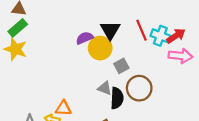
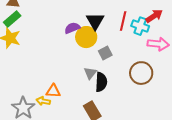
red line: (141, 30) -> (123, 21), turned 36
red arrow: (176, 36) -> (154, 16), moved
gray triangle: (105, 88) -> (90, 73), turned 48
brown circle: (139, 88) -> (141, 73), moved

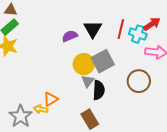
yellow circle: (86, 37) -> (84, 64), moved
gray square: (105, 53) -> (103, 61), size x1.6
orange triangle: (53, 91) -> (51, 99), turned -35

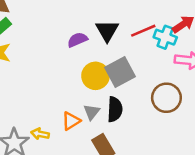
red line: (121, 29) -> (143, 31), turned 54
gray triangle: (88, 81) -> (92, 112), moved
orange triangle: (51, 99) -> (71, 121), moved

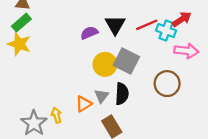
gray square: (120, 72) -> (126, 61), turned -35
yellow arrow: (40, 134) -> (56, 115), turned 63

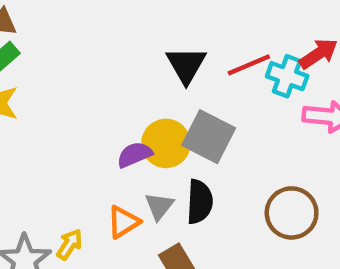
purple semicircle: (89, 33) -> (135, 155), moved
brown circle: (167, 84) -> (292, 213), moved
yellow arrow: (56, 115) -> (69, 244), turned 49

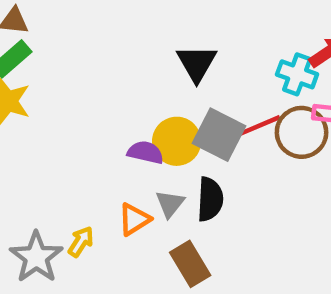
red line: (249, 65) -> (259, 126), moved
purple semicircle: (135, 155) -> (145, 152), turned 36
brown circle: (292, 213) -> (302, 132), moved

